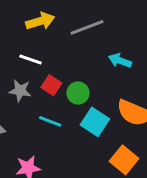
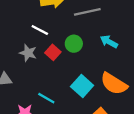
green circle: (78, 93) -> (74, 44), moved
cyan line: (50, 121) -> (46, 98), moved

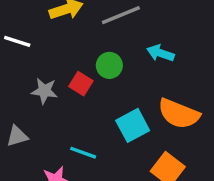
white line: (40, 30) -> (17, 41), moved
cyan square: (82, 86) -> (133, 125), turned 30

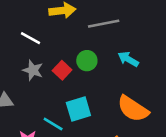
white line: (17, 41) -> (30, 38), moved
cyan square: (133, 125) -> (78, 109), moved

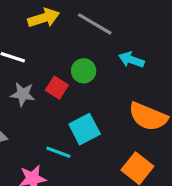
gray line: (104, 24) -> (95, 24), turned 52

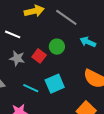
cyan line: (58, 152) -> (31, 88), moved

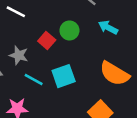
gray star: (17, 58) -> (19, 55), moved

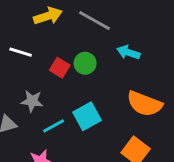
red square: (47, 41) -> (60, 68), moved
cyan line: (34, 80) -> (54, 126), turned -48

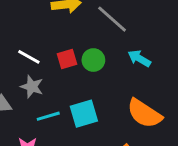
white line: (21, 52) -> (29, 57), moved
red square: (60, 68) -> (67, 59), turned 30

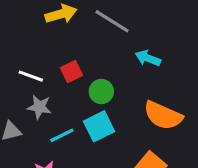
green circle: (93, 60) -> (101, 91), moved

